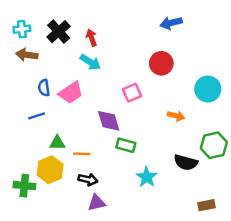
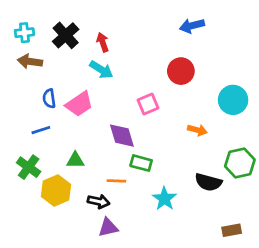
green triangle: (57, 143) -> (75, 160), moved
orange line: (82, 154) -> (116, 181), moved
green cross: (24, 186) -> (29, 167), moved, turned 30

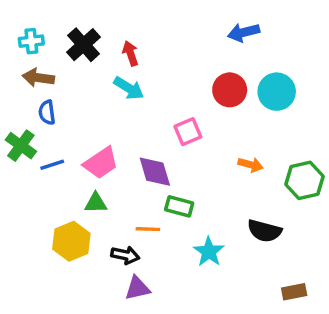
blue semicircle: (49, 99) -> (47, 112), moved
cyan circle: (233, 100) -> (277, 92), moved
pink trapezoid: (79, 104) -> (101, 163), moved
green hexagon: (240, 163) -> (304, 180), moved
green cross: (29, 167) -> (21, 146), moved

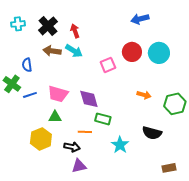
brown arrow: (38, 78) -> (52, 51), moved
pink square: (188, 132) -> (108, 65), moved
pink trapezoid: (101, 163) -> (58, 94), turned 50

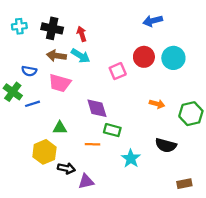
black cross: (48, 26) -> (52, 28), turned -36
blue semicircle: (27, 65) -> (29, 71), turned -72
pink trapezoid: (58, 94) -> (60, 83), moved
black arrow: (72, 147) -> (66, 168), moved

